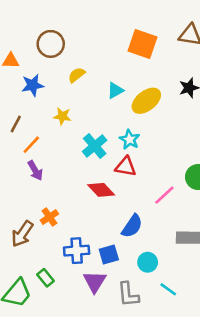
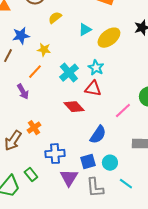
blue star: (33, 85) -> (21, 36), moved
orange line: (31, 145) -> (35, 72), moved
blue square: (109, 254) -> (88, 162), moved

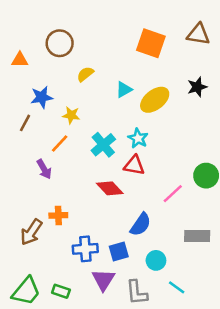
orange cross: (34, 128) -> (58, 215), turned 32
blue square: (88, 162) -> (119, 251), moved
green rectangle: (31, 175) -> (61, 291), moved, turned -32

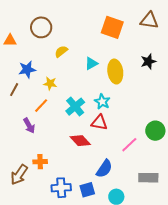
yellow ellipse: (155, 100) -> (115, 72), turned -60

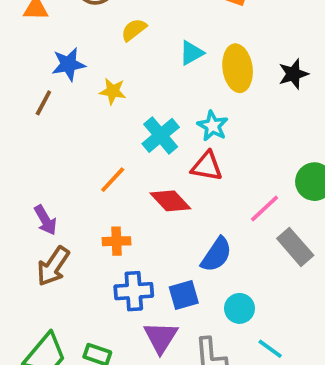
black star: (148, 61) -> (293, 74), moved
orange line: (41, 106) -> (113, 180), moved
purple arrow: (29, 126) -> (45, 220), moved
orange cross: (40, 162) -> (116, 241), moved
gray rectangle: (148, 178) -> (295, 247), moved, turned 48

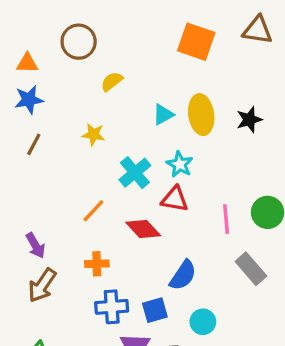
cyan triangle: (191, 53) -> (163, 115), moved
blue star: (68, 64) -> (29, 100), moved
pink line: (264, 208) -> (226, 219), moved, turned -52

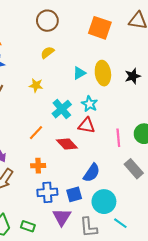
brown circle: (79, 42) -> (47, 21), moved
cyan circle: (203, 322) -> (104, 202), size x1.5

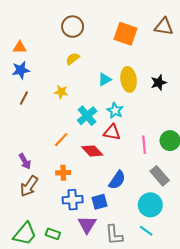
cyan circle: (104, 202) -> (150, 205), moved

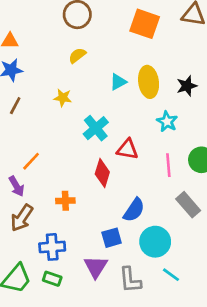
cyan star: (115, 111) -> (167, 122), moved
orange line: (61, 140) -> (31, 161), moved
red diamond: (92, 151) -> (102, 173), turned 60
blue cross: (73, 200) -> (52, 247), moved
cyan circle: (150, 205) -> (155, 242), moved

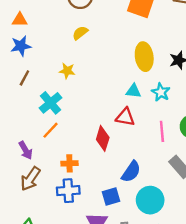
cyan triangle: (118, 82) -> (134, 91), moved, turned 35
cyan cross: (96, 128) -> (51, 103), moved
orange line: (31, 161) -> (51, 130), moved
blue cross: (52, 247) -> (68, 191), moved

